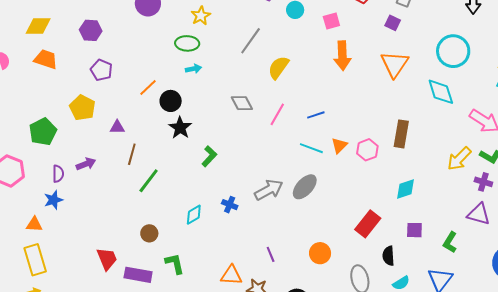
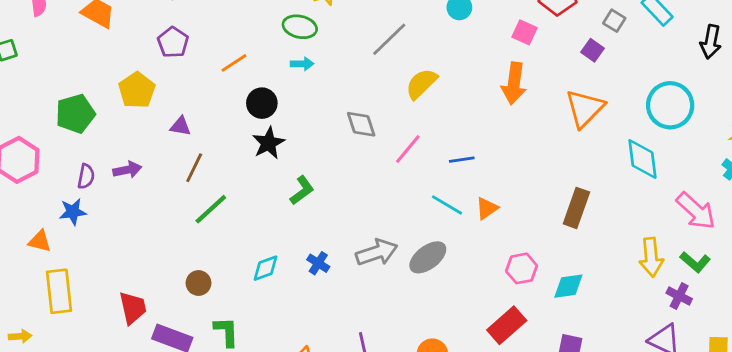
pink square: (331, 21) -> (524, 32), moved, turned 30
orange line: (148, 88) -> (234, 63), moved
pink hexagon: (367, 150) -> (522, 268), moved
yellow arrow: (459, 159) -> (651, 257), turned -60
yellow rectangle: (35, 260) -> (59, 291), moved

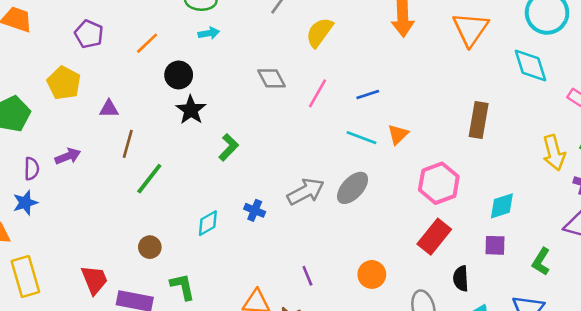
pink hexagon: (522, 268) -> (439, 183), size x1.4
cyan diamond: (568, 286) -> (502, 206), moved

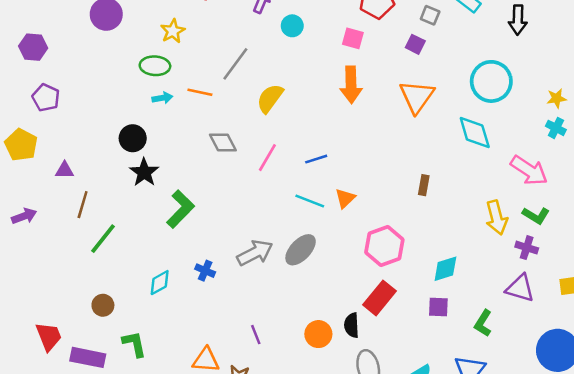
orange line: (147, 43) -> (200, 92), moved, turned 55
brown rectangle: (479, 120) -> (424, 185), size x0.6
green L-shape: (229, 147) -> (180, 209), size x1.4
black semicircle: (461, 279) -> (352, 325), moved

